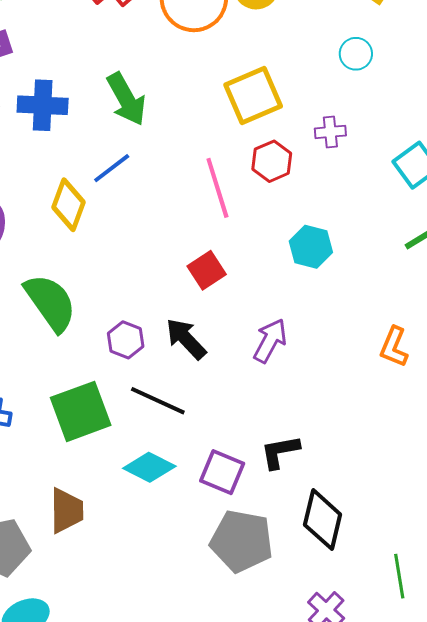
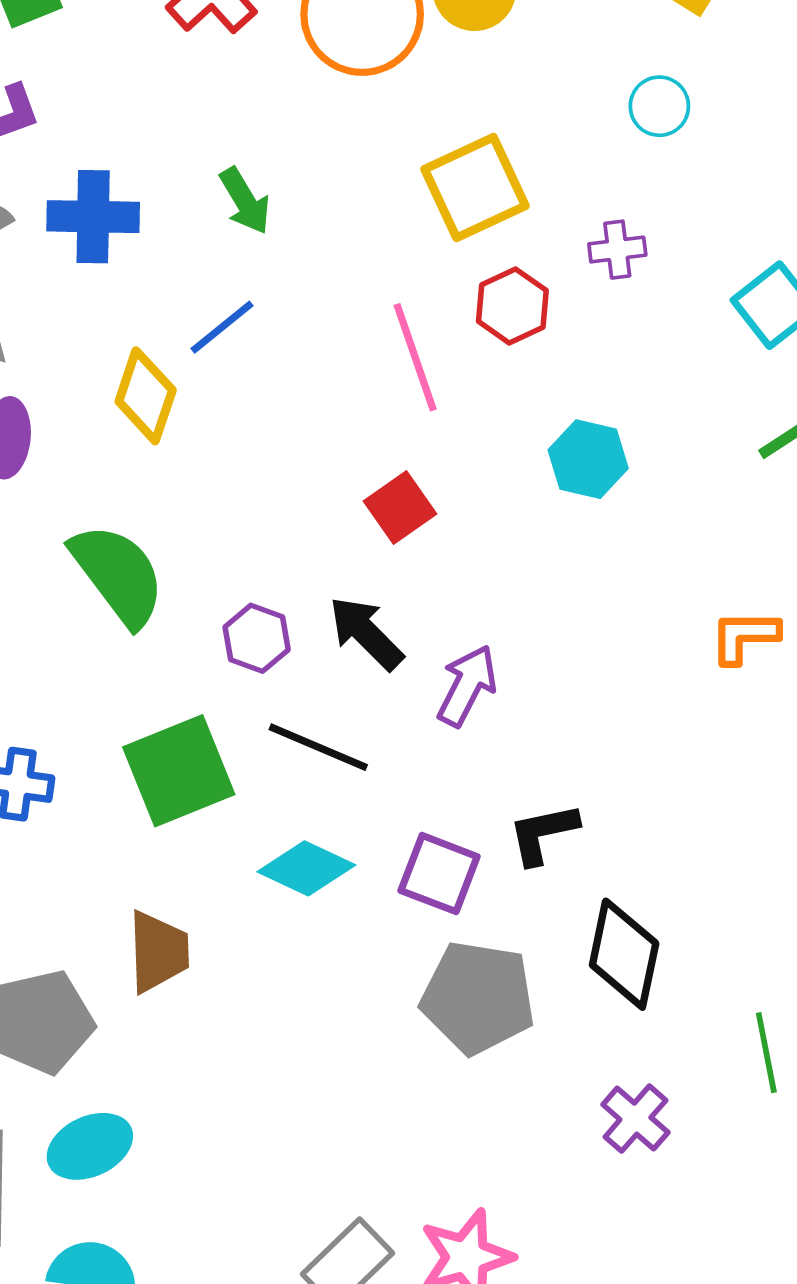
green arrow: (126, 99) -> (245, 201), size x0.7
purple arrow: (270, 341) -> (467, 686), moved
orange L-shape: (394, 347) -> (744, 637), turned 69

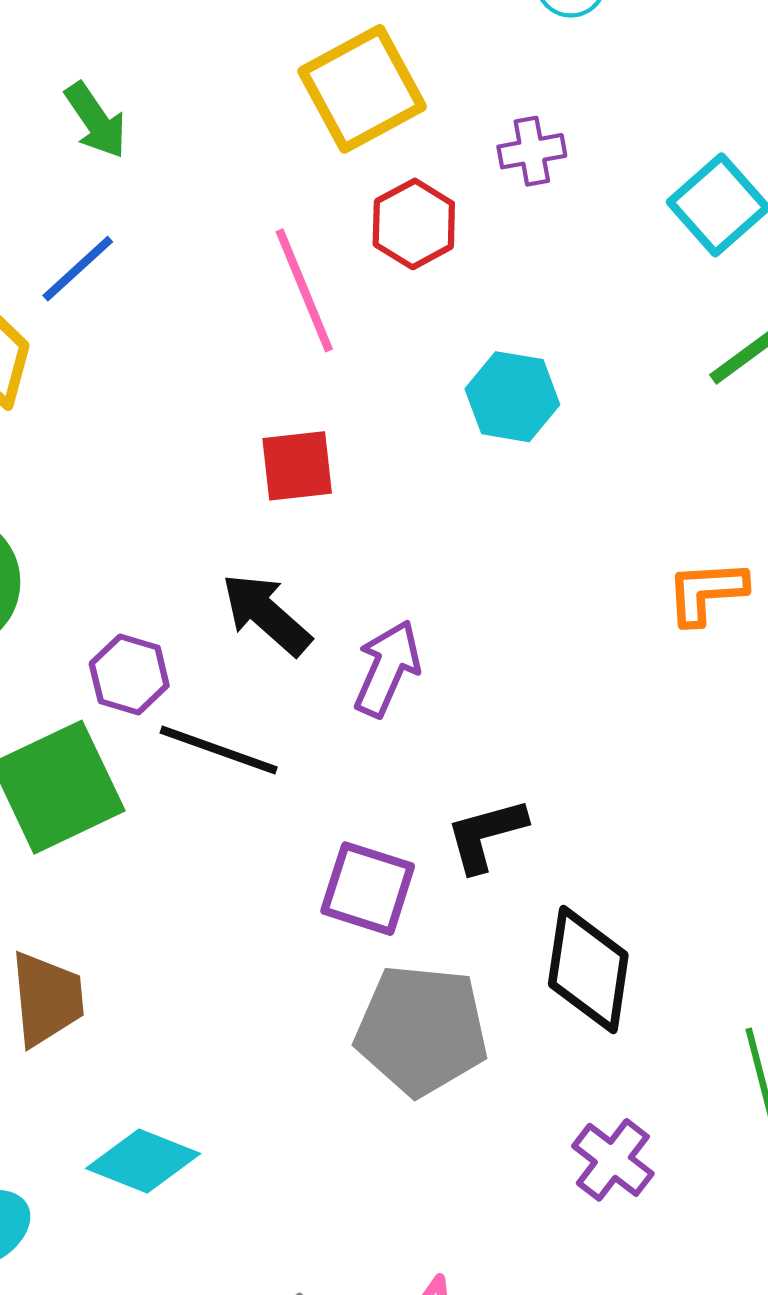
red square: (400, 508) -> (297, 466), turned 32
purple hexagon: (257, 638) -> (129, 674), moved
cyan diamond: (306, 868) -> (143, 1161), moved

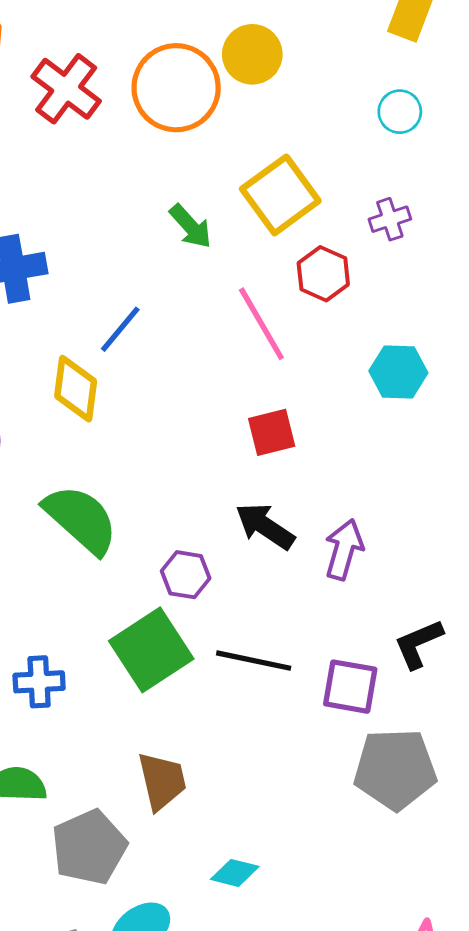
green arrow: (96, 120) -> (191, 226), moved
black line: (219, 750) -> (254, 661), moved
cyan diamond: (143, 1161) -> (235, 873), size x0.7

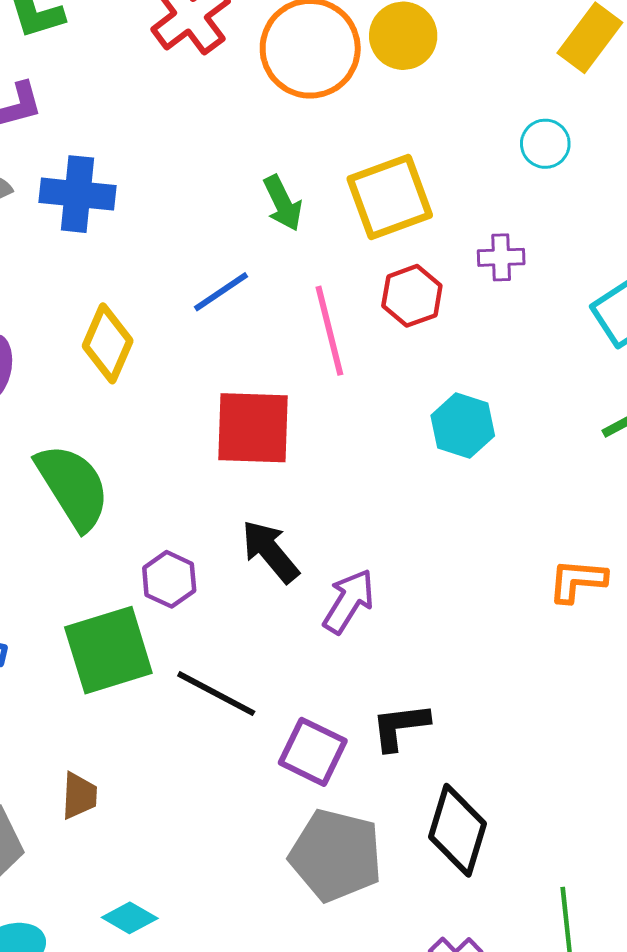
blue line: (120, 329) -> (221, 292), moved
red square: (272, 432) -> (253, 428), moved, size x1.5
brown trapezoid: (162, 781) -> (79, 796), size x0.7

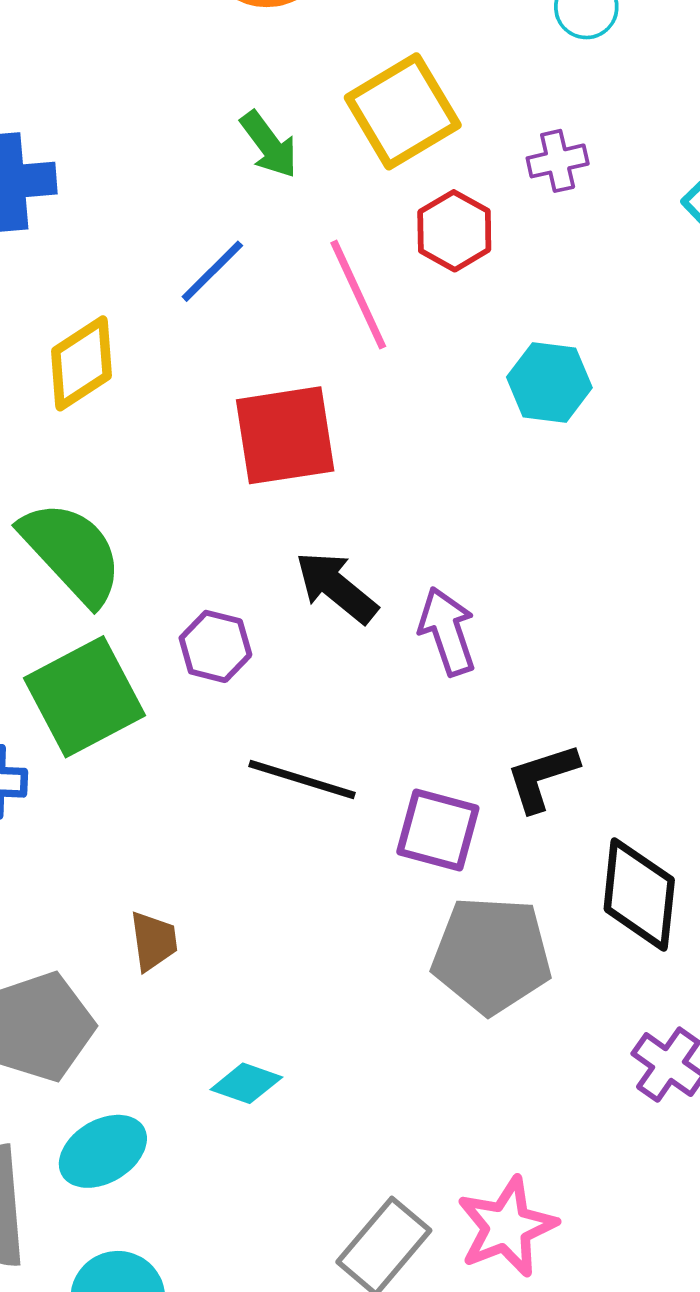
yellow diamond: (108, 343) -> (82, 363), turned 44
purple arrow: (349, 601) -> (447, 631), turned -40
green square: (108, 650) -> (84, 697), moved

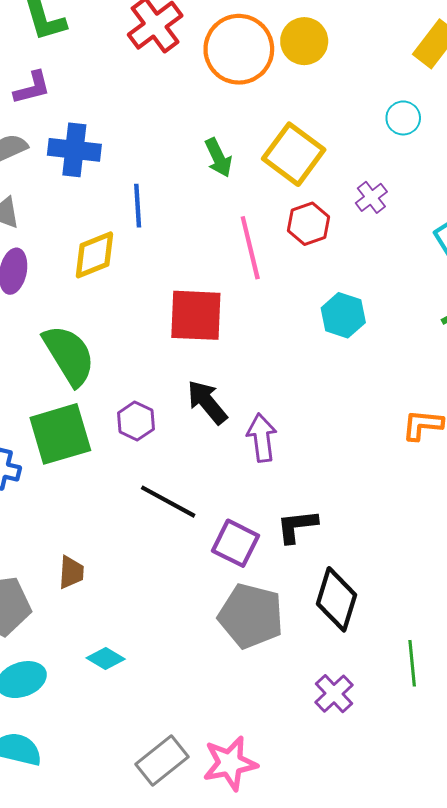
yellow square: (403, 111) -> (294, 154), turned -34
purple cross: (558, 161) -> (371, 197), turned -36
blue line: (212, 271) -> (138, 206), moved, turned -60

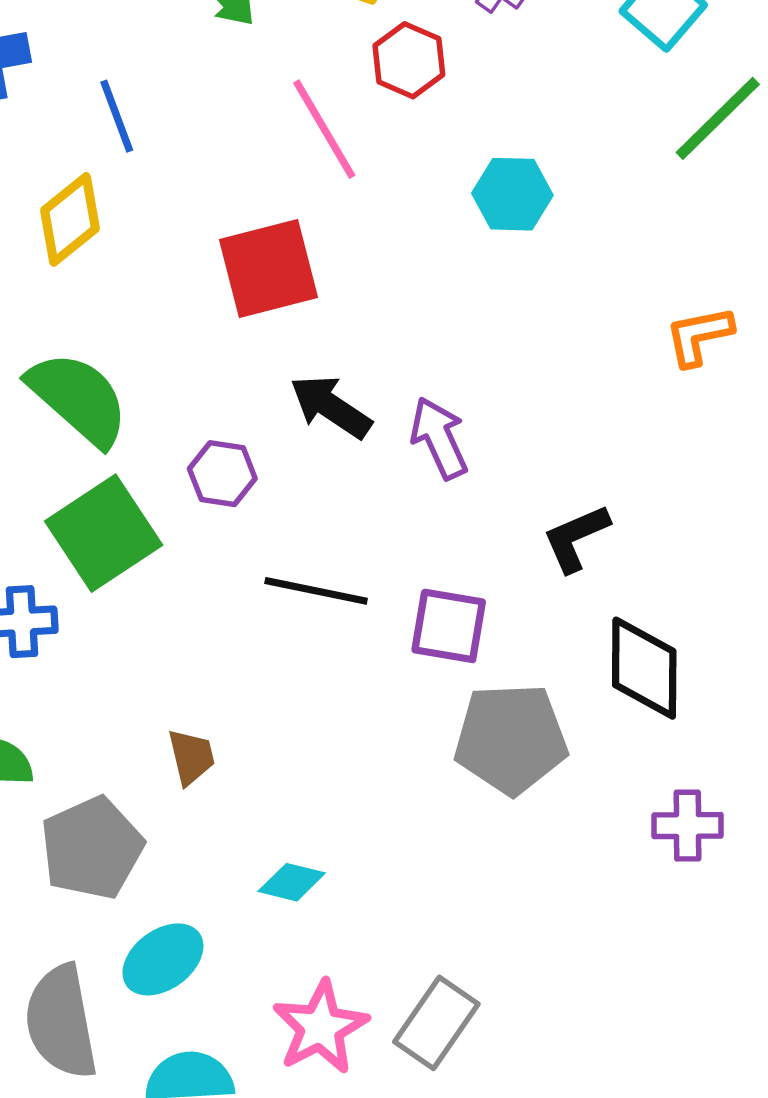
black L-shape: (297, 526) -> (576, 538), moved
purple cross: (334, 694) -> (688, 826), turned -30
pink star: (230, 763) -> (320, 1027), moved

